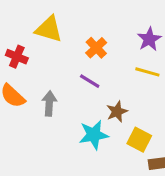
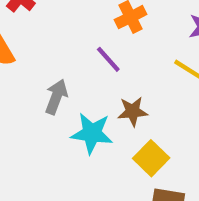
gray arrow: (49, 103) -> (56, 97), moved

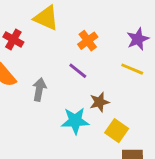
gray arrow: (56, 97) -> (39, 89), moved

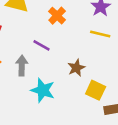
purple line: (78, 71) -> (42, 45), moved
cyan star: (75, 121) -> (43, 90), moved, turned 30

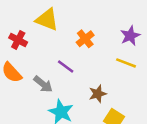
gray arrow: (22, 65) -> (43, 84), turned 120

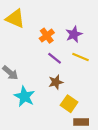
purple star: (130, 36) -> (74, 34), moved
purple line: (66, 67) -> (55, 58), moved

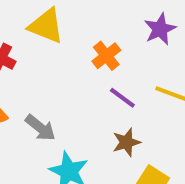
purple star: (74, 34) -> (160, 29), moved

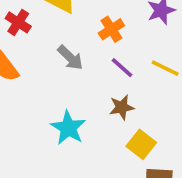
gray arrow: (40, 128) -> (70, 58), moved

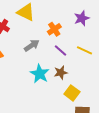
gray arrow: (70, 58) -> (32, 45), turned -77
cyan star: (68, 128) -> (40, 74), moved

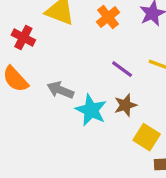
orange cross: (54, 29) -> (108, 17), moved
gray arrow: (32, 45) -> (60, 90), moved, turned -119

